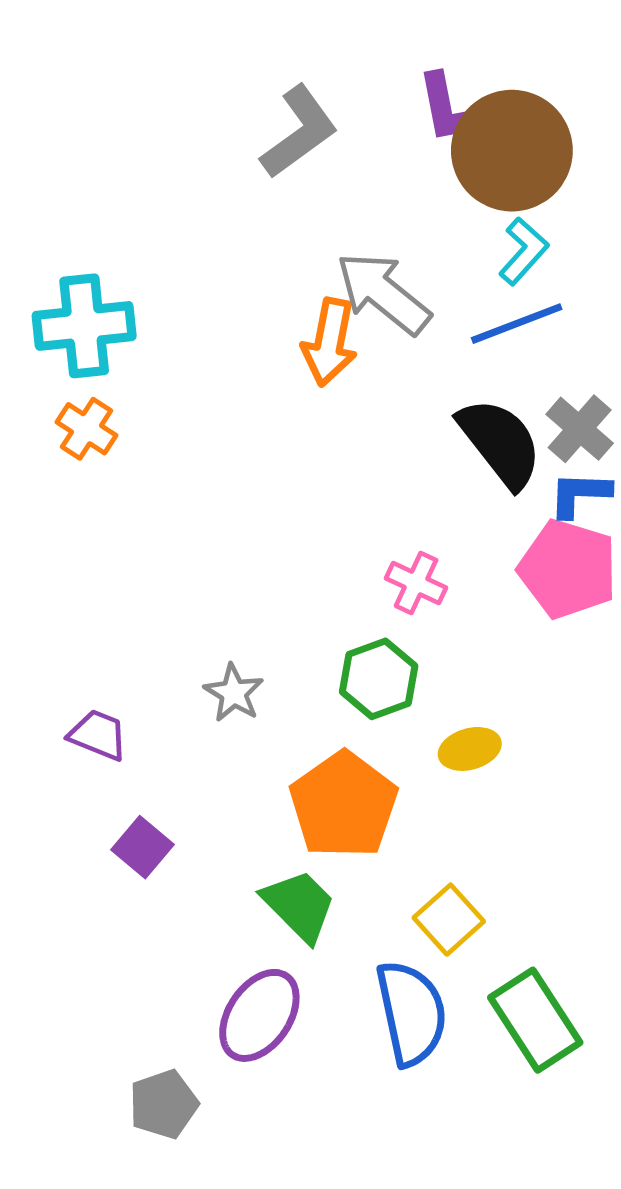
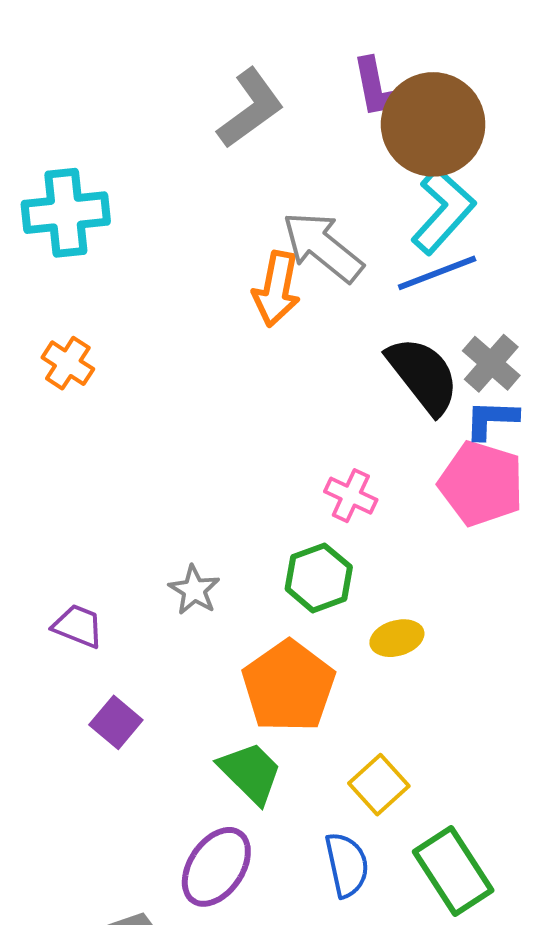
cyan L-shape: (524, 251) -> (443, 211), size x1.5
cyan cross: (84, 326) -> (66, 213), moved
blue semicircle: (411, 1013) -> (347, 865), size x0.7

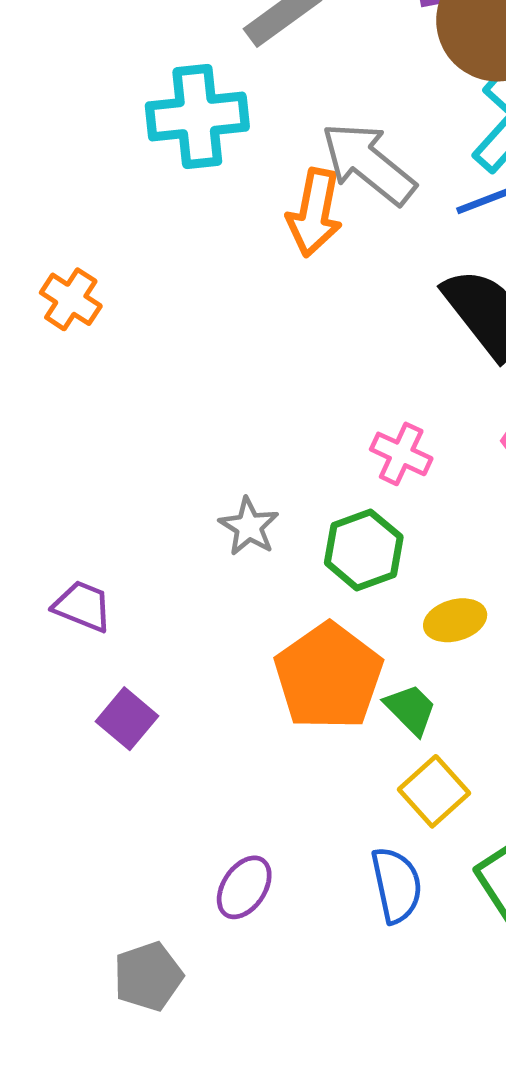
cyan cross: (66, 213) -> (197, 117), moved
gray star: (194, 590) -> (249, 527), moved
green trapezoid: (250, 773) -> (411, 709), moved, size x0.7
purple ellipse: (216, 867) -> (244, 887), size x0.7

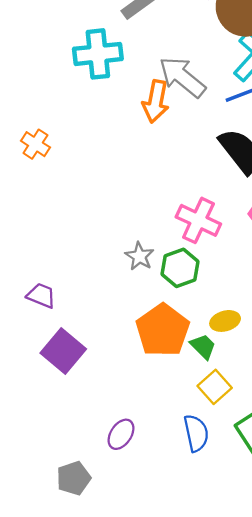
pink cross: (401, 454) -> (198, 220), size x1.5
gray star: (249, 527) -> (140, 256), moved
yellow ellipse: (455, 620) -> (225, 321), moved
purple square: (127, 719) -> (63, 351), size x1.5

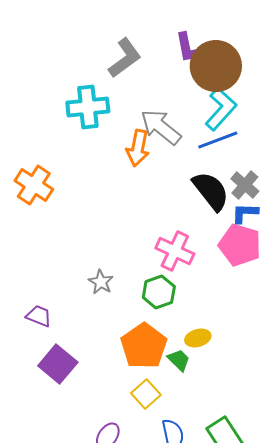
orange cross: (35, 144) -> (34, 185), size x1.5
gray star: (140, 256) -> (101, 282), moved
yellow square: (215, 387) -> (146, 394), moved

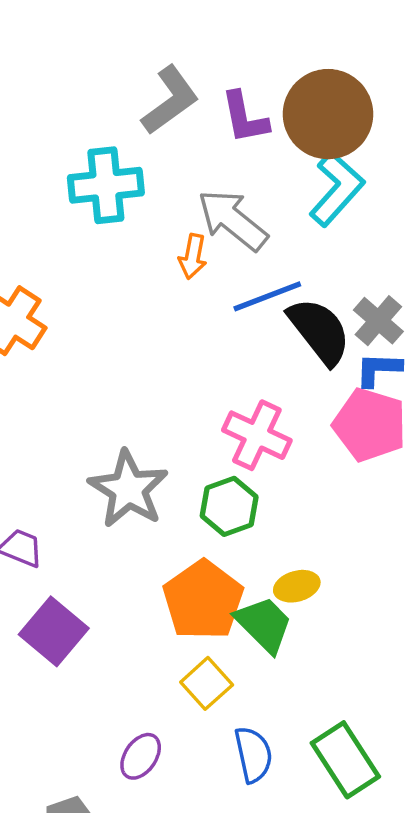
purple L-shape: (189, 48) -> (245, 118), moved
blue line: (218, 140) -> (267, 296), moved
orange arrow: (138, 148) -> (193, 256), size x0.7
gray star: (101, 282) -> (128, 489), size x1.8
green trapezoid: (179, 360) -> (264, 624), size x1.5

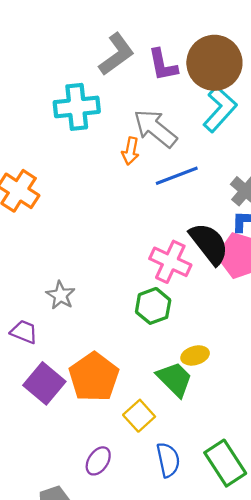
black semicircle: (319, 331) -> (209, 244), moved
gray star: (128, 489) -> (61, 295), moved, size x0.6
orange pentagon: (203, 600) -> (94, 377), moved

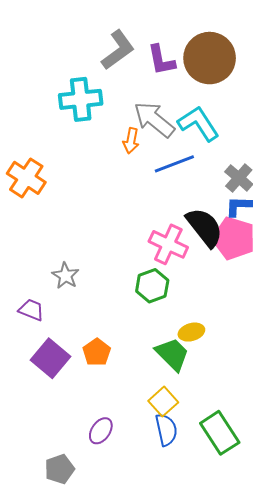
cyan L-shape: (220, 109) -> (199, 124), moved, turned -75
orange pentagon: (94, 377) -> (97, 352), size x0.6
yellow square: (139, 416) -> (163, 402), moved

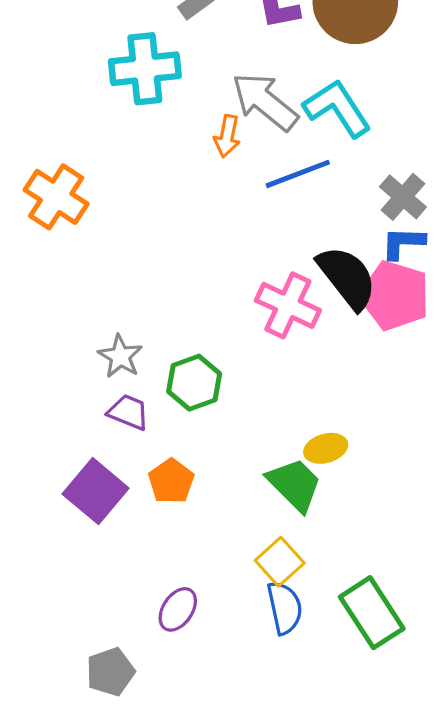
green hexagon: (152, 286) -> (194, 383), moved
purple trapezoid: (31, 310) -> (128, 412), moved

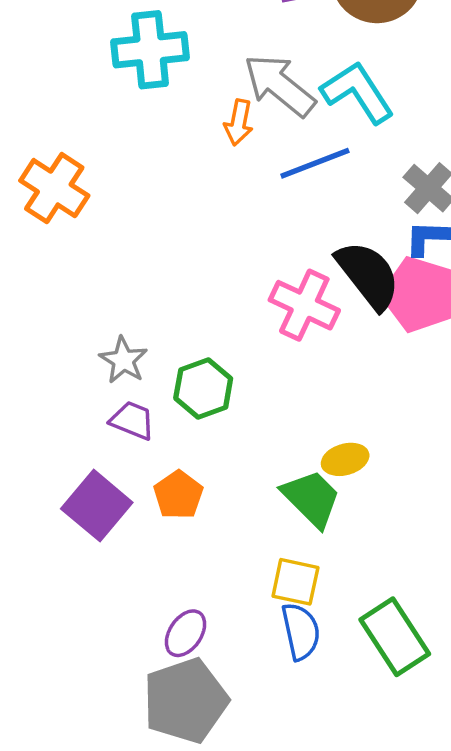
yellow square: (280, 562) -> (295, 582), turned -36
gray pentagon: (110, 672) -> (185, 701), moved, size x1.6

